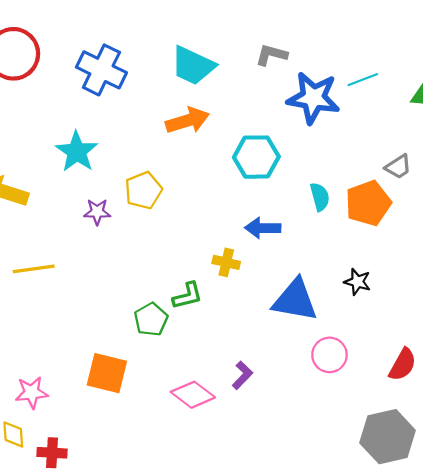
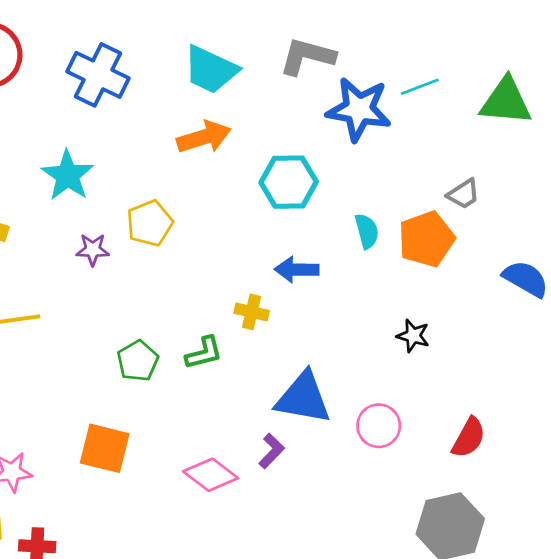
gray L-shape: (271, 55) -> (307, 56), size x1.4
blue triangle: (295, 300) -> (303, 398), moved
green pentagon: (151, 319) -> (138, 361), moved

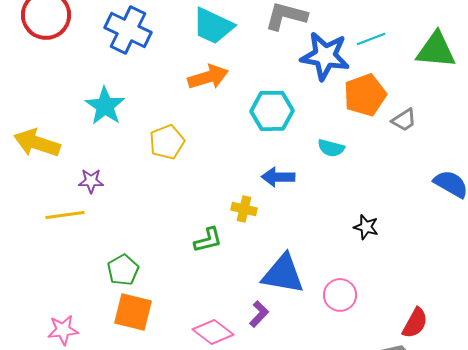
cyan semicircle: (367, 231) -> (331, 148), turned 120
orange pentagon: (426, 239) -> (365, 95), moved
purple star: (93, 250) -> (91, 181), moved
green pentagon: (138, 361) -> (123, 270), moved
red semicircle: (469, 438) -> (415, 323), moved

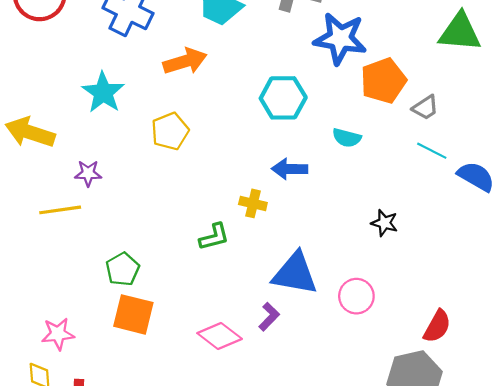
cyan line: (371, 39) -> (432, 151), moved, turned 48
orange arrow: (208, 77) -> (185, 61), moved

